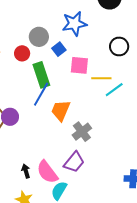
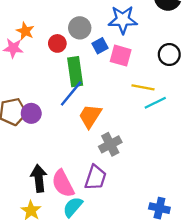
pink square: (79, 65) -> (121, 56), moved
purple trapezoid: (74, 162) -> (95, 178), turned -30
black arrow: (26, 171) -> (39, 178), size x1.6

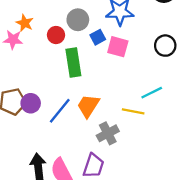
yellow line: (143, 87) -> (133, 111), moved
blue line: (71, 94) -> (60, 111), moved

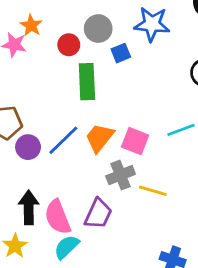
pink square: (118, 47) -> (135, 141), moved
purple circle: (31, 103) -> (28, 147), moved
yellow line: (133, 111) -> (153, 191), moved

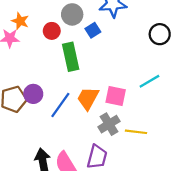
purple circle: (28, 147) -> (33, 94), moved

